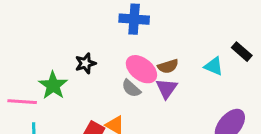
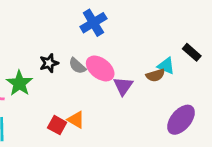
blue cross: (134, 19) -> (93, 23), turned -35
brown semicircle: (168, 66) -> (155, 75), moved
gray semicircle: (131, 88) -> (77, 66), moved

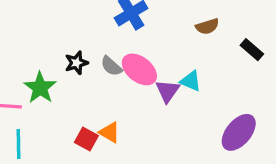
cyan triangle: (166, 66) -> (191, 81), moved
brown semicircle: (155, 75) -> (207, 26), moved

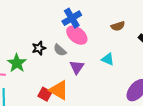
pink ellipse: (139, 69) -> (77, 35), moved
purple triangle: (168, 91) -> (77, 67), moved
orange triangle: (110, 132) -> (59, 90), size x1.5

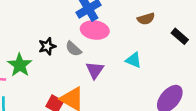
pink ellipse: (77, 35) -> (95, 30), turned -30

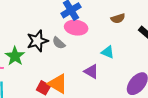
black star: (47, 46) -> (37, 41), size x1.5
purple triangle: (95, 70) -> (91, 71), moved, turned -35

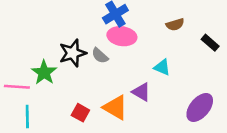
orange triangle: (58, 84) -> (115, 107), moved

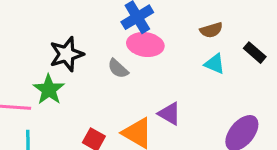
black star: (73, 53) -> (67, 54), moved
cyan triangle: (162, 67) -> (215, 64), moved

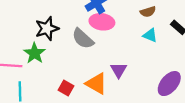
gray semicircle: (118, 69) -> (83, 39), size x1.5
purple triangle: (169, 114) -> (119, 70), turned 30

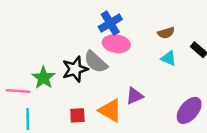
black star: (47, 29) -> (75, 69), moved
purple triangle: (119, 70) -> (135, 96), turned 36
red square: (66, 88) -> (77, 115), turned -32

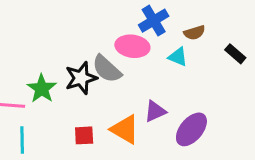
blue cross: (110, 23) -> (154, 21), moved
cyan triangle: (168, 58) -> (178, 57), moved
purple ellipse: (189, 110) -> (191, 129), moved

